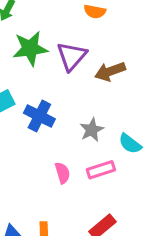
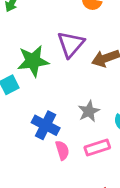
green star: (30, 48) -> (33, 61), moved
blue cross: (39, 116) -> (46, 125), moved

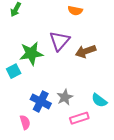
gray star: (89, 111) -> (65, 97), moved
pink semicircle: (62, 150) -> (25, 122), moved

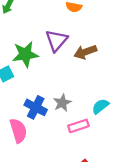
cyan semicircle: (99, 100) -> (100, 106), turned 105
pink semicircle: (25, 122) -> (18, 131), size x1.5

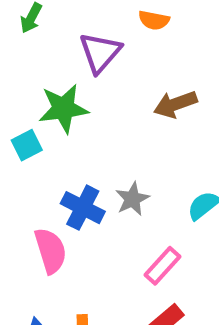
purple triangle: (56, 40) -> (100, 52), moved
pink rectangle: (78, 126) -> (162, 266), moved, turned -30

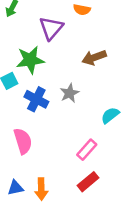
gray star: (132, 199) -> (70, 93), moved
blue cross: (83, 208) -> (36, 99), moved

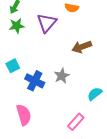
green star: (30, 60) -> (17, 26), moved, size x0.7

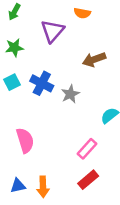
green star: (17, 26) -> (14, 48), moved
blue cross: (35, 81) -> (42, 83), moved

